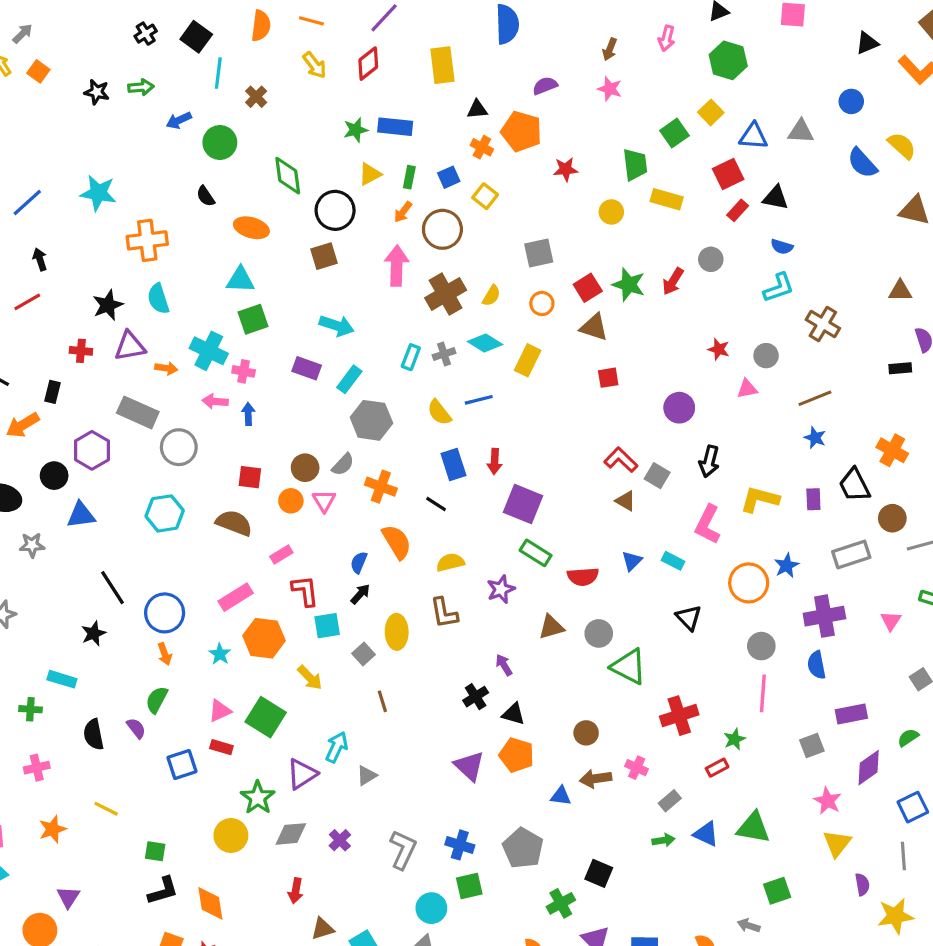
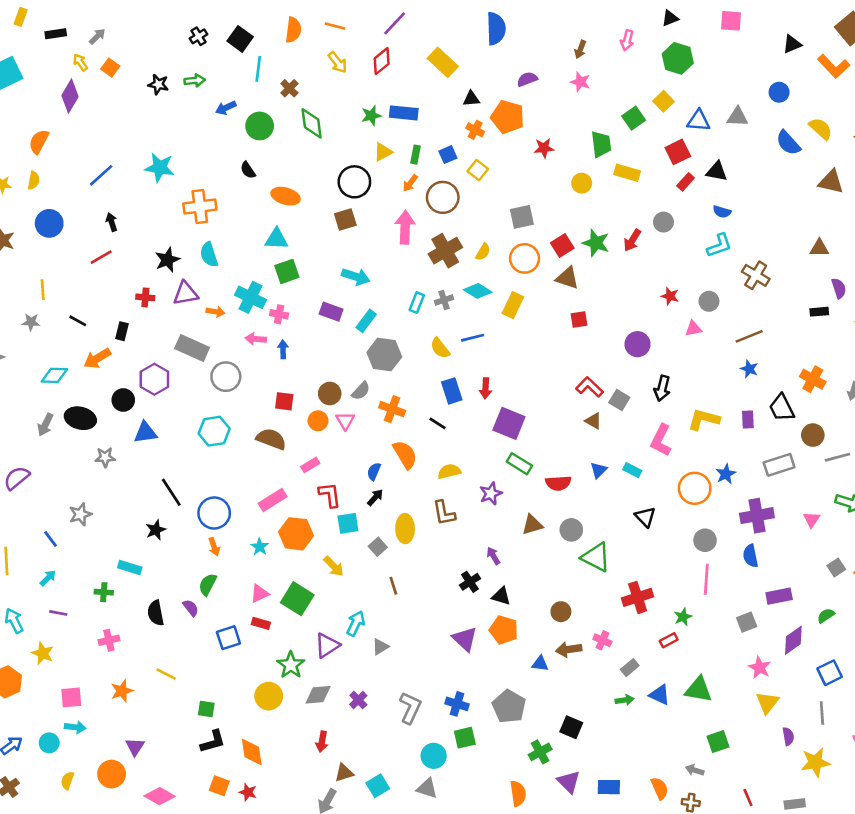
yellow rectangle: (442, 65) -> (443, 62), turned -40
green diamond: (288, 176) -> (312, 123), moved
orange circle: (542, 304) -> (525, 258), size x1.5

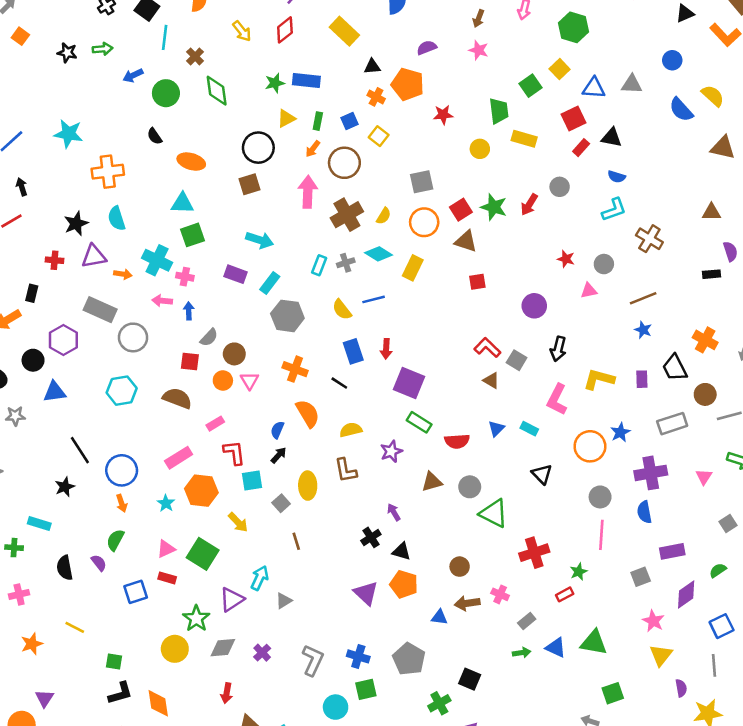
gray semicircle: (361, 391) -> (209, 337), moved

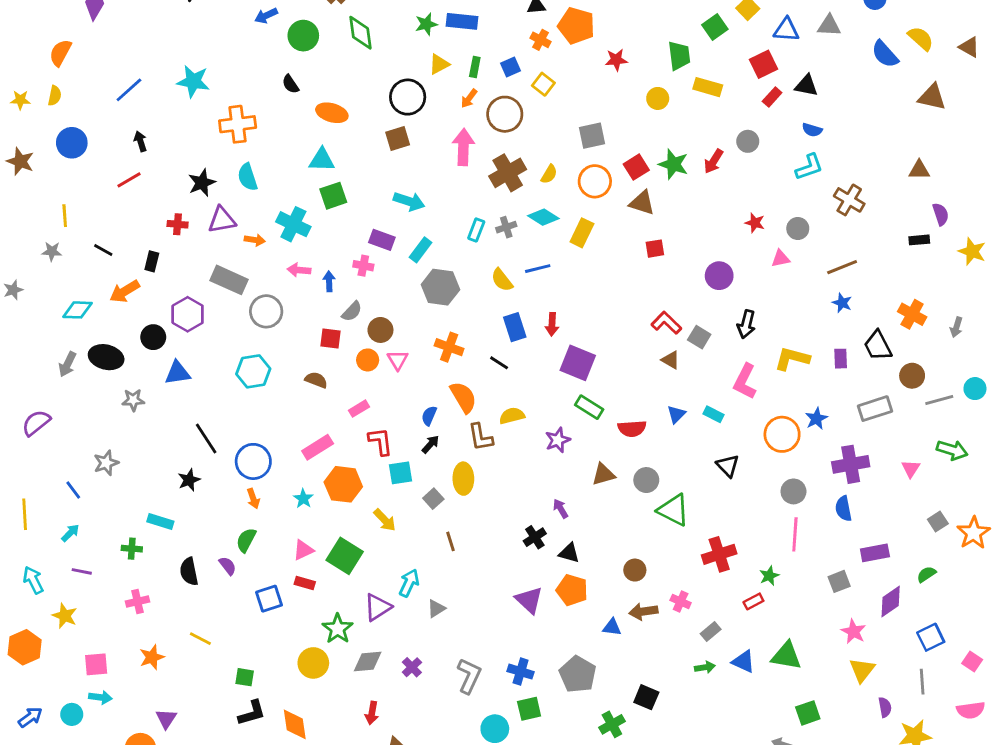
pink cross: (185, 277) -> (363, 266), moved
brown semicircle: (177, 398) -> (316, 380), size x0.7
brown L-shape: (346, 470) -> (481, 437), moved

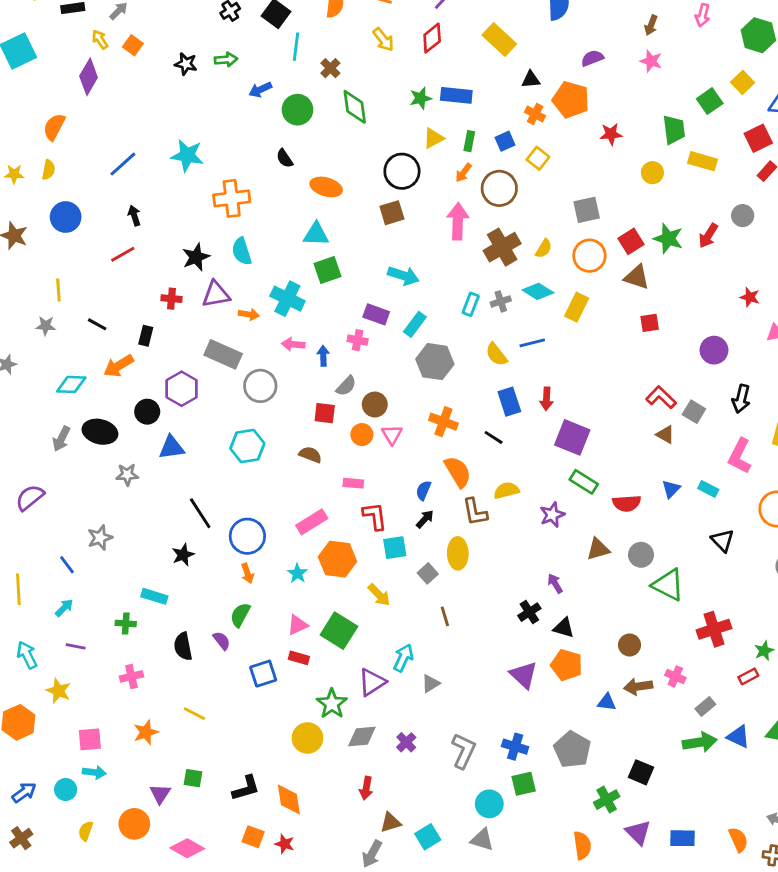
pink rectangle: (359, 409) -> (353, 483), turned 36
green arrow: (705, 667) -> (700, 742), size x1.6
green square: (245, 677) -> (193, 778), moved

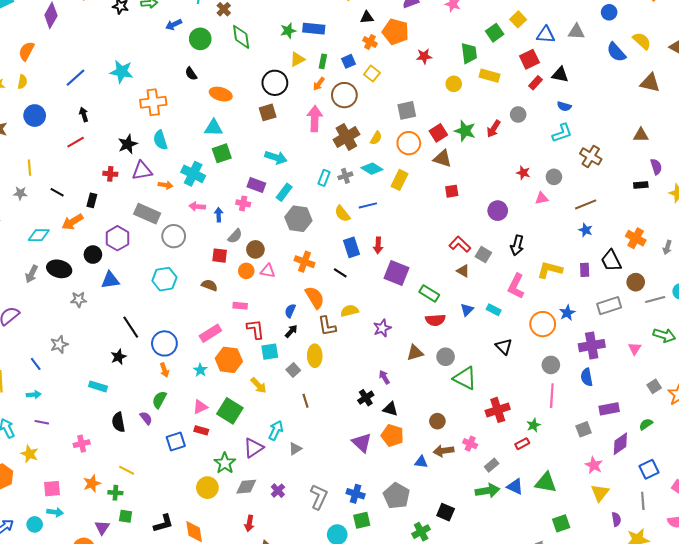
pink triangle: (392, 435) -> (268, 271), turned -49
green rectangle: (584, 482) -> (429, 293), moved
cyan arrow: (64, 608) -> (34, 395), turned 40
green cross: (126, 624) -> (115, 493), moved

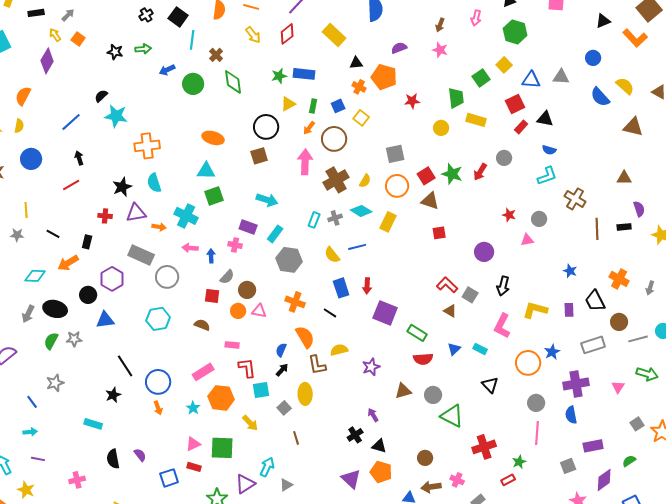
black semicircle: (191, 74) -> (101, 96), moved, turned 80
brown line: (586, 204) -> (597, 229), moved, turned -70
green semicircle: (159, 400) -> (51, 341), moved
green square: (230, 411) -> (222, 448), turned -30

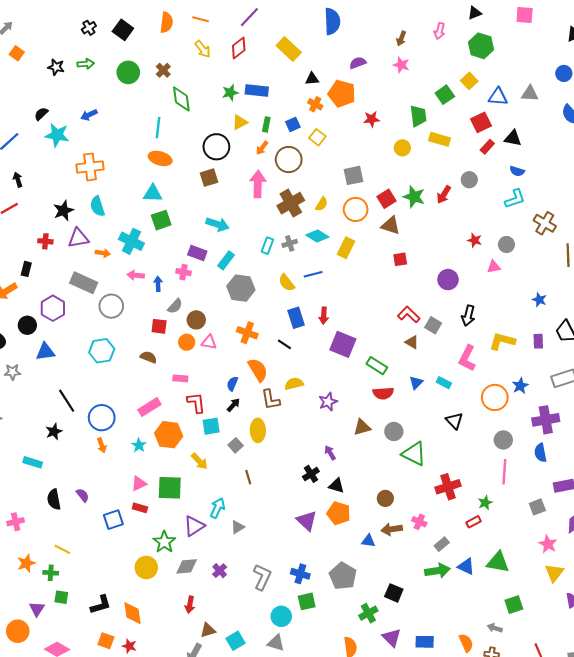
cyan line: (192, 40) -> (158, 128), moved
blue arrow: (167, 70) -> (89, 115), moved
green circle: (193, 84) -> (128, 72), moved

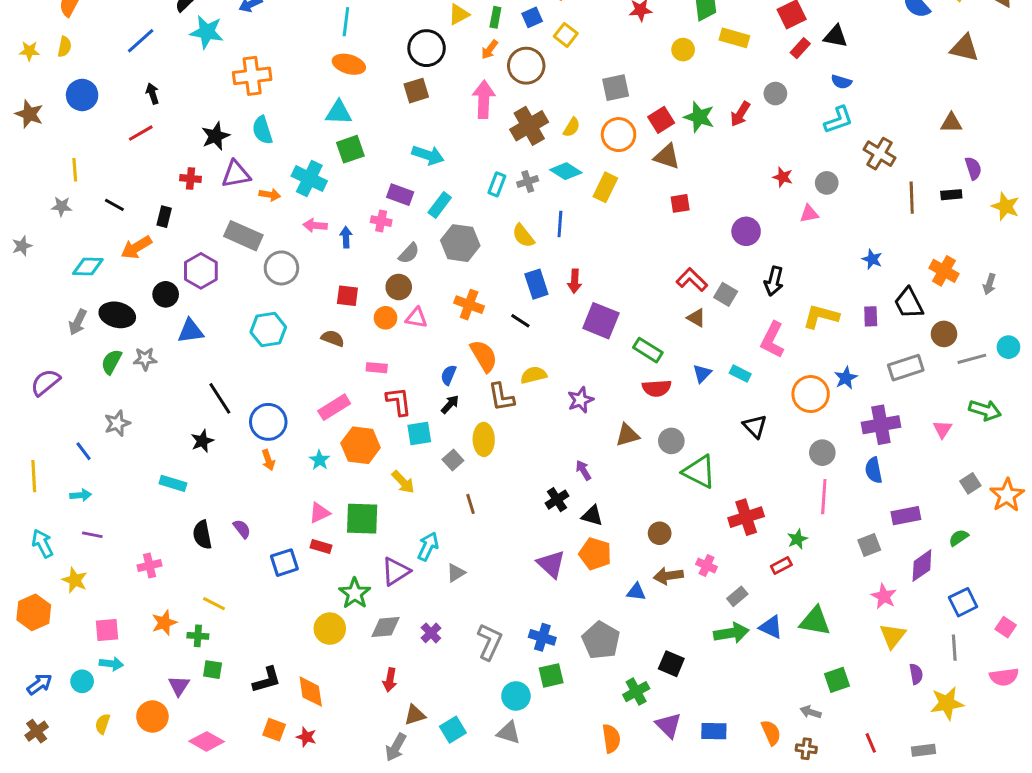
blue line: (313, 274) -> (560, 224), turned -72
gray semicircle: (175, 306) -> (409, 253), moved

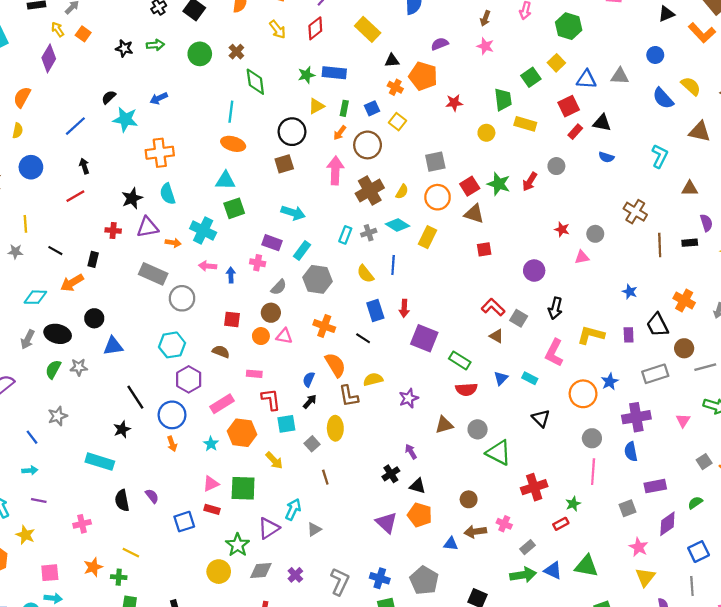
cyan L-shape: (838, 120) -> (660, 156), moved, turned -45
purple hexagon: (201, 271) -> (189, 379), moved
cyan rectangle: (173, 483) -> (100, 462), size x1.4

